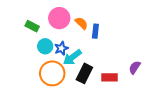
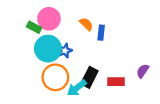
pink circle: (59, 18) -> (49, 19), moved
cyan circle: (45, 46) -> (48, 49), size x1.6
cyan arrow: (72, 57) -> (77, 88), moved

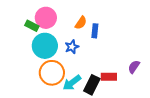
orange semicircle: (86, 24) -> (81, 23), turned 80
blue star: (65, 51) -> (72, 47), moved
black rectangle: (89, 77) -> (92, 85), moved

